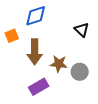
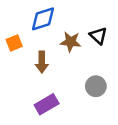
brown arrow: (35, 52) -> (42, 62), size x0.7
brown star: (59, 64) -> (71, 42), moved

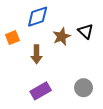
brown star: (71, 42) -> (62, 36), turned -30
gray circle: (96, 86) -> (84, 88), moved

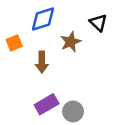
black triangle: (86, 31) -> (98, 23), moved
gray circle: (84, 88) -> (73, 111), moved

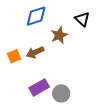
orange square: (14, 43) -> (14, 56), moved
brown arrow: (42, 62) -> (35, 52), turned 66

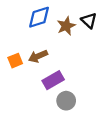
brown star: (59, 35) -> (66, 26), moved
purple rectangle: (39, 87) -> (53, 80), moved

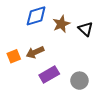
black triangle: (89, 20) -> (86, 29), moved
gray circle: (66, 101) -> (79, 81), moved

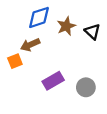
brown arrow: (35, 52) -> (30, 45), moved

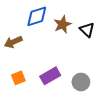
brown arrow: (30, 45) -> (13, 42), moved
orange square: (15, 61) -> (18, 78), moved

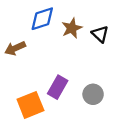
purple rectangle: (50, 76) -> (58, 87), turned -30
orange square: (18, 78) -> (30, 105), moved, size x1.6

